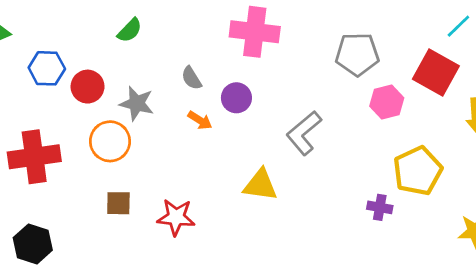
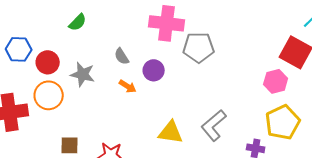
gray pentagon: (357, 54) -> (199, 47), moved
pink hexagon: (387, 102) -> (276, 81), moved
gray L-shape: (304, 133) -> (214, 125), moved
orange circle: (110, 141) -> (49, 95), moved

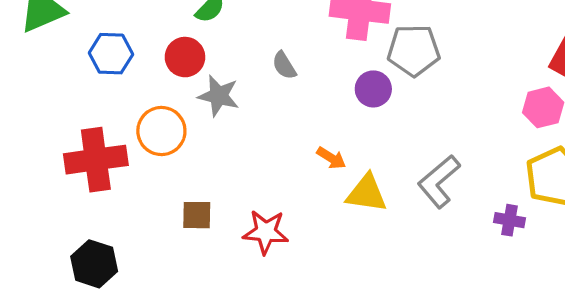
red circle: (48, 62) -> (185, 57), moved
purple circle: (154, 70) -> (373, 89), moved
orange arrow: (128, 86) -> (331, 158), moved

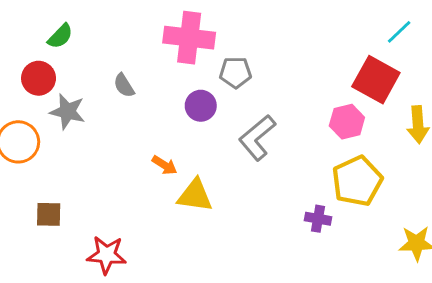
gray pentagon: (414, 50) -> (235, 72), size x0.7
gray L-shape: (439, 181) -> (257, 138), moved
red star: (266, 232) -> (107, 255), moved

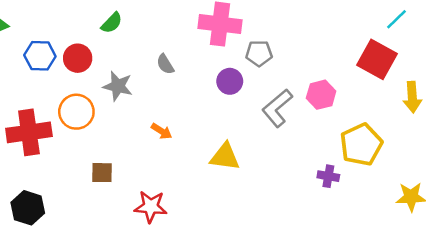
red circle: (39, 78) -> (78, 58), moved
pink hexagon: (347, 122) -> (321, 95), moved
orange arrow: (165, 165) -> (162, 131), moved

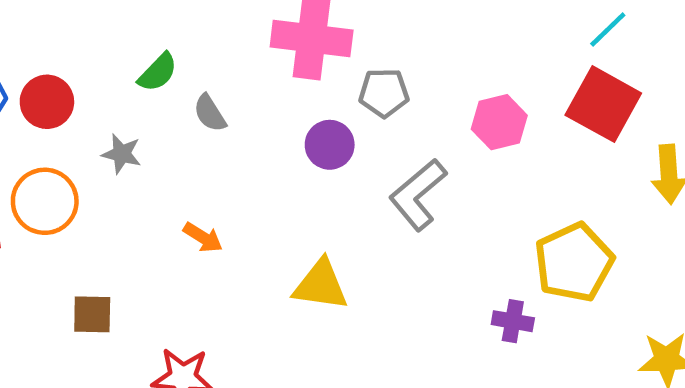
cyan line: (396, 19) -> (608, 29), moved
green semicircle: (112, 23) -> (158, 72), moved
gray star: (118, 86) -> (122, 154), size x0.7
pink hexagon: (321, 95) -> (499, 122), moved

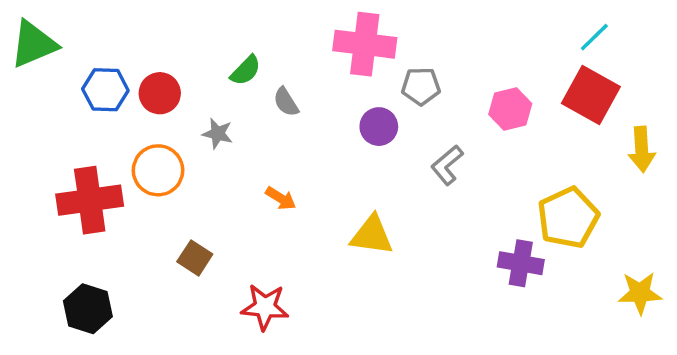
gray L-shape: (418, 195) -> (447, 165), size x0.7
brown square: (92, 314) -> (195, 258), turned 32
purple cross: (513, 321) -> (521, 263), size x1.4

